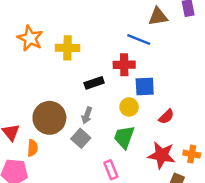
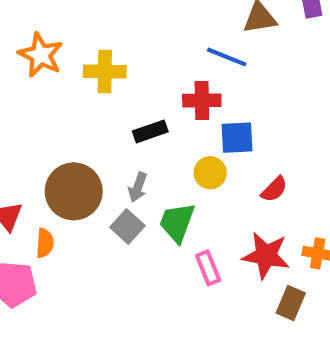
green trapezoid: (124, 137) -> (177, 222), moved
pink rectangle: (111, 170) -> (208, 268), moved

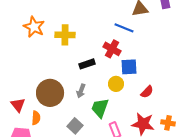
red cross: (202, 100) -> (112, 49), turned 30
gray square: (127, 227) -> (75, 126), moved

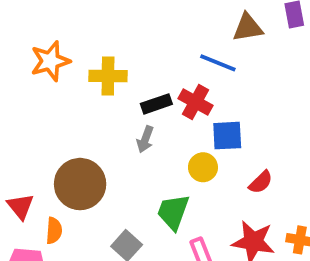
orange star: (34, 27) -> (50, 61), turned 30
black rectangle: (87, 64) -> (156, 104), moved
gray arrow: (81, 91) -> (145, 139), moved

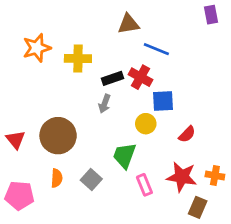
brown triangle: (248, 28) -> (128, 24), moved
red triangle: (20, 206) -> (15, 140), moved
orange semicircle: (54, 231) -> (57, 178), moved

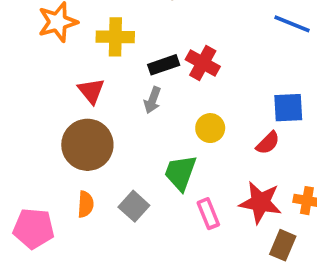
blue line: (156, 49) -> (292, 24), moved
blue square: (163, 101) -> (288, 108), moved
red triangle: (15, 140) -> (91, 91), moved

